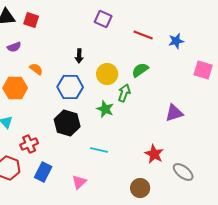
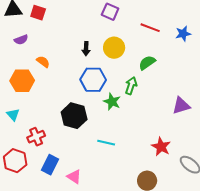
yellow circle: (107, 74) -> (114, 48), moved
blue hexagon: (70, 87) -> (93, 80), moved
pink triangle: (79, 182) -> (74, 177), moved, turned -42

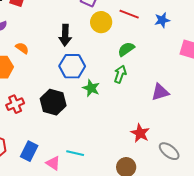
yellow circle: (114, 48) -> (101, 22), moved
black arrow: (86, 49) -> (65, 35), size x1.5
green arrow: (131, 86) -> (120, 74), moved
red cross: (36, 137) -> (15, 104), moved
cyan line: (106, 143) -> (75, 153), moved

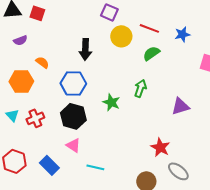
green semicircle: (126, 49) -> (151, 53), moved
blue hexagon: (72, 66) -> (73, 83), moved
blue rectangle: (29, 151) -> (49, 165), turned -72
gray ellipse: (169, 151) -> (178, 171), moved
pink triangle: (53, 163) -> (73, 145), moved

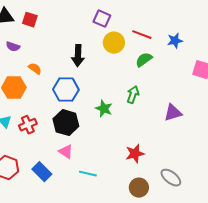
purple semicircle: (20, 40) -> (13, 47), turned 40
red star: (160, 147) -> (135, 154), moved, turned 30

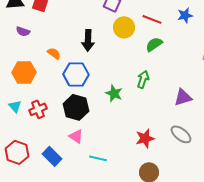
blue star: (175, 41) -> (185, 15), moved
orange semicircle: (35, 69) -> (54, 53), moved
gray ellipse: (171, 178) -> (181, 134), moved

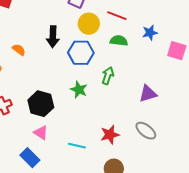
blue star: (185, 15) -> (150, 33), moved
green semicircle: (154, 44) -> (119, 41), turned 42
blue hexagon: (76, 74) -> (81, 53), moved
blue rectangle: (52, 156) -> (30, 158), moved
cyan line: (98, 158) -> (77, 146), moved

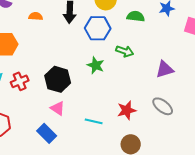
orange semicircle: (19, 50) -> (36, 16), moved, turned -32
green arrow: (108, 76) -> (125, 51), turned 90

